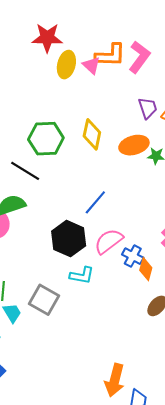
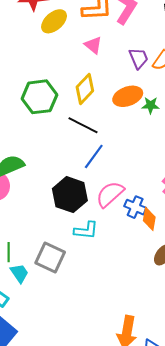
yellow ellipse: (66, 65) -> (54, 21), turned 40
pink triangle: (91, 65) -> (93, 45), moved
yellow diamond: (92, 134) -> (85, 89), turned 36
black line: (25, 171) -> (83, 125), moved

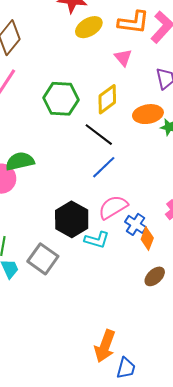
black hexagon: (70, 195) -> (72, 219), moved
cyan L-shape: (86, 230) -> (97, 240), moved

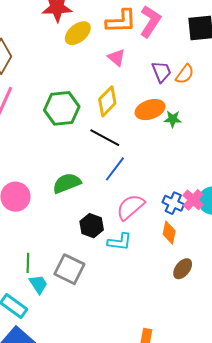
green semicircle: (20, 161) -> (67, 183), moved
black hexagon: (72, 219) -> (92, 226), size x0.7
blue cross: (135, 224) -> (173, 203), moved

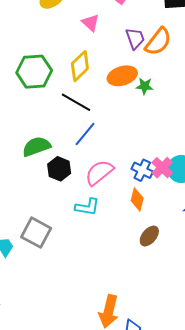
orange semicircle: (185, 74) -> (158, 42), size x1.4
black hexagon: (92, 226) -> (59, 169), moved

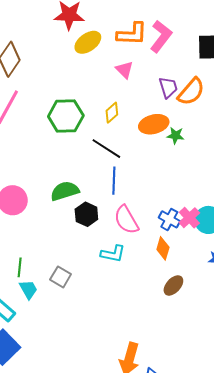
yellow diamond: (80, 66) -> (112, 113), size x0.7
blue line: (85, 134) -> (114, 181), turned -40
pink semicircle: (99, 173) -> (126, 220), turned -84
gray square: (36, 233) -> (61, 277), size x0.7

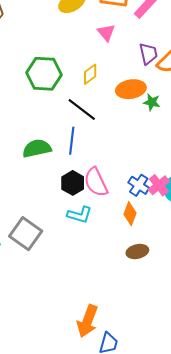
blue line: (114, 181) -> (72, 141), moved
black hexagon: (86, 214) -> (73, 183), moved
gray square: (61, 277) -> (26, 234), size x1.5
brown ellipse: (173, 285) -> (137, 252), turned 30

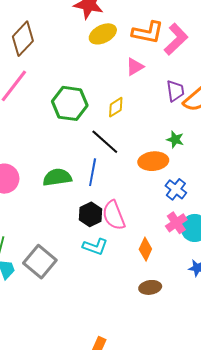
pink triangle: (106, 33) -> (135, 67), turned 36
orange ellipse: (131, 89) -> (153, 161), moved
blue cross: (139, 185) -> (176, 189), moved

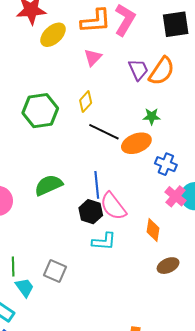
black line: (105, 142) -> (104, 132), moved
blue line: (93, 172) -> (97, 185), moved
gray square: (40, 262) -> (55, 271), size x0.7

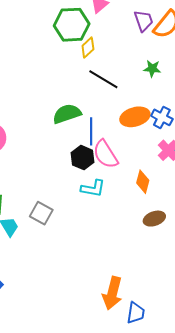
green hexagon: (40, 111) -> (72, 25), moved
orange ellipse: (136, 143) -> (135, 117), moved
green semicircle: (48, 185) -> (67, 114), moved

